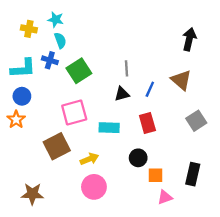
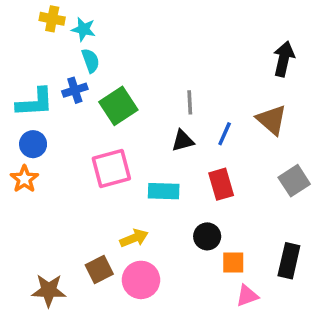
yellow cross: (29, 29) -> (52, 19), moved
blue cross: (50, 60) -> (75, 90), turned -35
brown square: (57, 146) -> (99, 269), moved, size x0.7

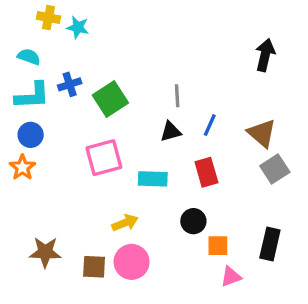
cyan semicircle: (91, 61) -> (29, 57), moved, turned -50
brown triangle: (272, 120) -> (262, 133), moved
brown square: (99, 269) -> (94, 267), moved, turned 30
brown star: (49, 290) -> (45, 252), moved

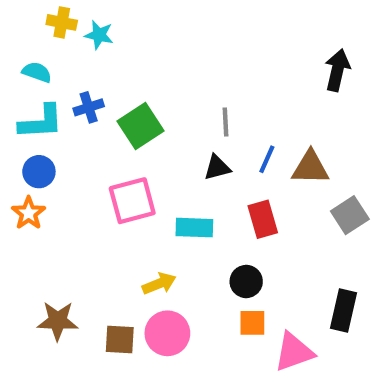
brown triangle: (262, 133) -> (310, 168), moved, turned -40
orange square: (218, 246) -> (252, 323), moved
pink triangle: (231, 277) -> (294, 352), size x1.5

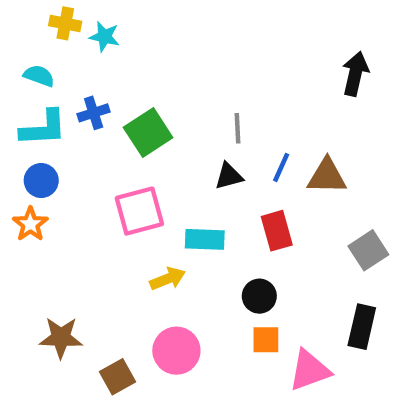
gray square: (350, 215) -> (368, 250), moved
yellow arrow: (159, 284) -> (168, 279), moved
brown square: (120, 340) -> (118, 377), moved, turned -32

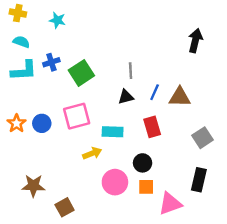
yellow cross: (65, 23) -> (18, 13), moved
blue circle: (41, 181) -> (42, 123), moved
pink circle: (176, 351) -> (115, 182), moved

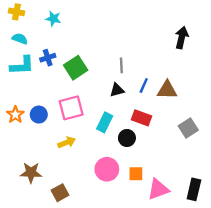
red rectangle: (152, 127) -> (141, 118), turned -54
cyan rectangle: (113, 132) -> (105, 122), turned -66
yellow arrow: (92, 153) -> (67, 142), moved
black circle: (143, 163) -> (127, 138), moved
black rectangle: (199, 180) -> (194, 189), moved

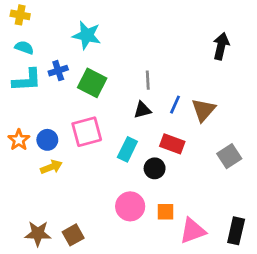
cyan star: (53, 19) -> (87, 35), moved, size x1.5
green square: (76, 68) -> (92, 83), turned -30
brown triangle: (167, 90) -> (203, 110), turned -50
yellow arrow: (67, 142) -> (51, 167), moved
brown star: (31, 173) -> (38, 234), moved

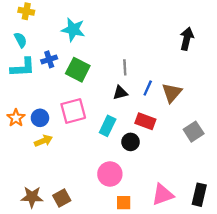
yellow cross: (20, 15) -> (26, 11), moved
cyan semicircle: (24, 48) -> (20, 40), turned 42
orange square: (165, 212) -> (124, 203), moved

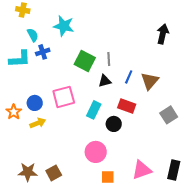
cyan semicircle: (20, 40) -> (33, 35), moved
green square: (78, 70) -> (85, 61), moved
orange star: (16, 118) -> (14, 112), moved

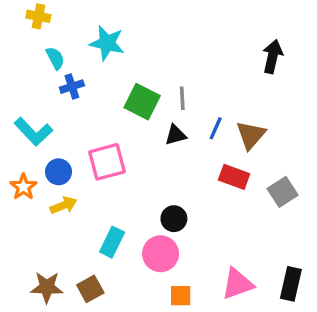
cyan L-shape: (20, 59) -> (33, 132), moved, turned 50
red rectangle: (127, 106) -> (234, 177), moved
cyan rectangle: (94, 110) -> (112, 242), moved
black circle: (114, 124) -> (174, 219), moved

